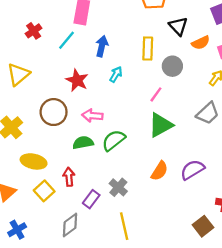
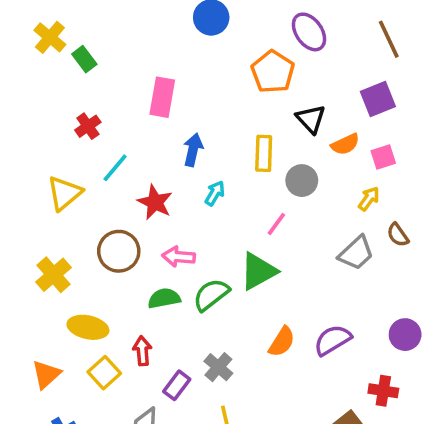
cyan line: (67, 40) -> (115, 168), moved
green triangle: (161, 125) -> (258, 271), moved

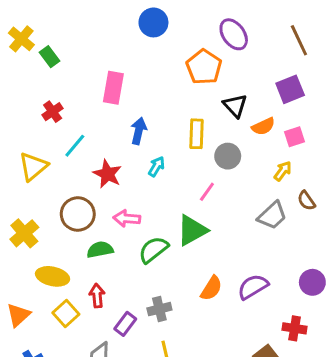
green semicircle: (164, 298) -> (100, 250), moved
gray cross: (218, 367) -> (159, 309), turned 35

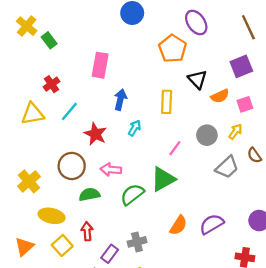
gray circle: (228, 156) -> (207, 135), moved
yellow triangle: (33, 167) -> (33, 114), moved, turned 30

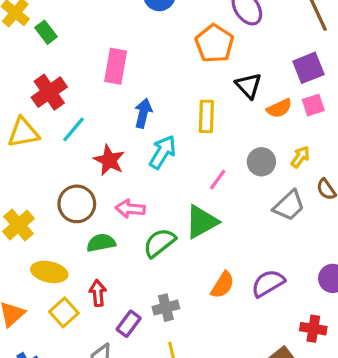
red cross: (52, 84) -> (49, 92), size x1.5
pink square: (245, 104) -> (313, 105), moved
cyan arrow: (135, 128) -> (163, 152), size x1.5

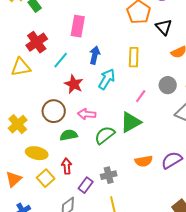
black triangle: (248, 86) -> (164, 27), moved
cyan line: (74, 129) -> (61, 60), moved
orange semicircle: (223, 285) -> (144, 161), turned 48

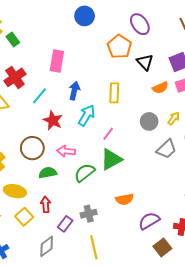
pink line: (141, 96) -> (108, 134), moved
purple semicircle: (172, 160) -> (149, 221), moved

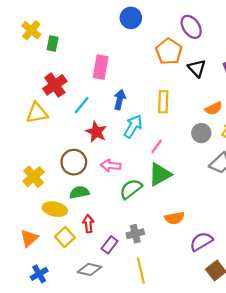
green rectangle: (13, 40) -> (53, 44), turned 48
orange semicircle: (160, 88) -> (214, 108), moved
green semicircle: (48, 173) -> (79, 192), moved
gray diamond: (47, 246) -> (89, 269), turned 50

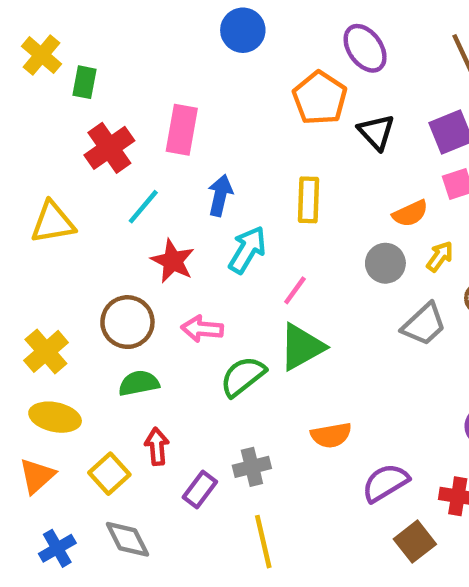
red cross: (55, 85) -> (109, 148), moved
yellow ellipse: (55, 209) -> (55, 417), moved
gray diamond: (89, 269) -> (127, 539), moved, turned 50

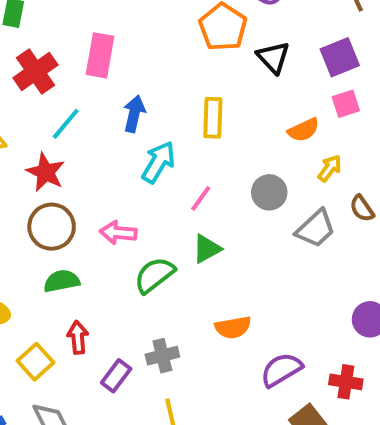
red star: (173, 261) -> (46, 172), moved
gray circle: (385, 263) -> (269, 192), moved
green triangle: (302, 347) -> (207, 249), size x0.7

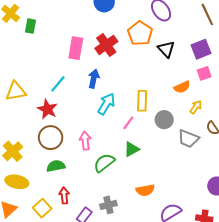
red cross: (35, 71) -> (106, 45), moved
yellow rectangle: (213, 118) -> (142, 101), moved
gray trapezoid: (316, 229) -> (188, 139), turned 65
pink arrow: (118, 233) -> (85, 141), turned 78

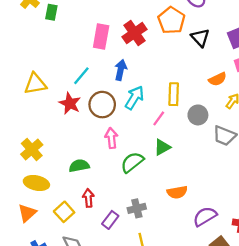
brown circle: (51, 138) -> (102, 105), moved

